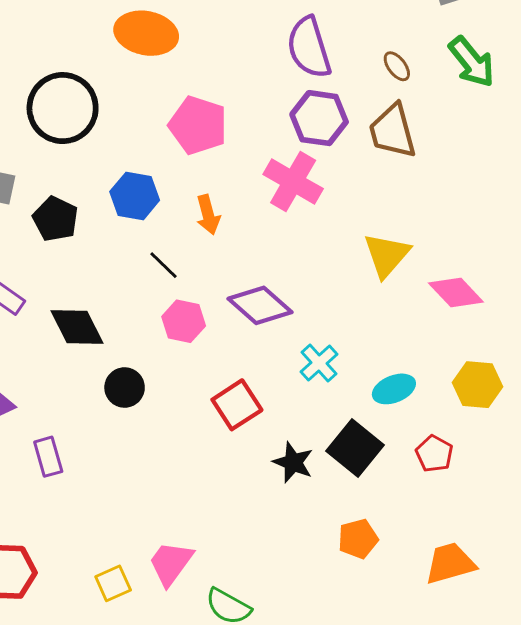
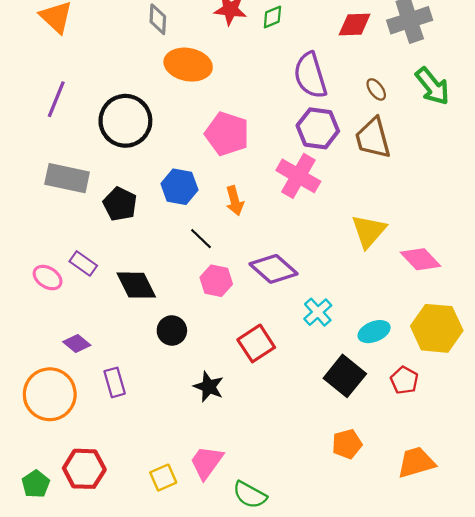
yellow hexagon: (477, 385) -> (437, 328), size x1.4
black star: (293, 462) -> (209, 387), moved

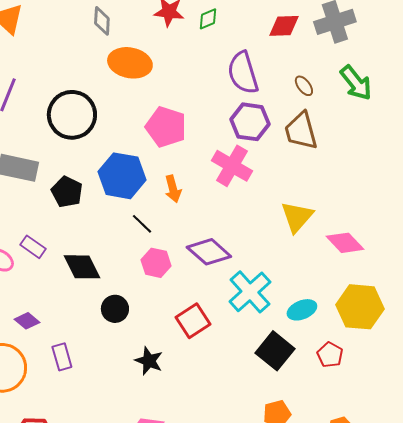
blue hexagon: (179, 187) -> (122, 176), size x1.4
cyan cross: (318, 312) -> (250, 292), size x1.6

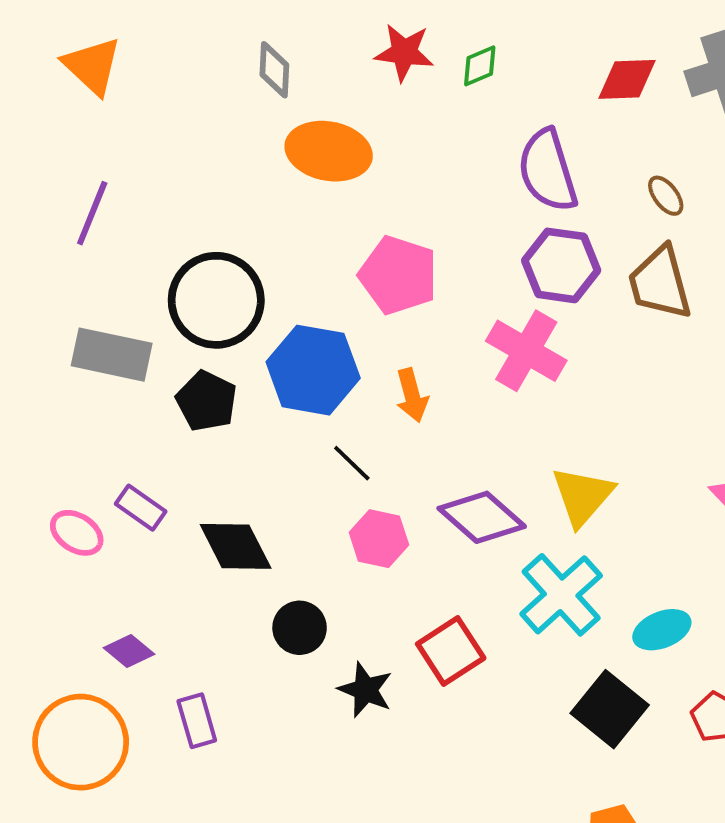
black circle: (72, 115) -> (216, 300), moved
yellow triangle: (297, 217) -> (582, 496), moved
black star: (149, 361) -> (365, 690), moved

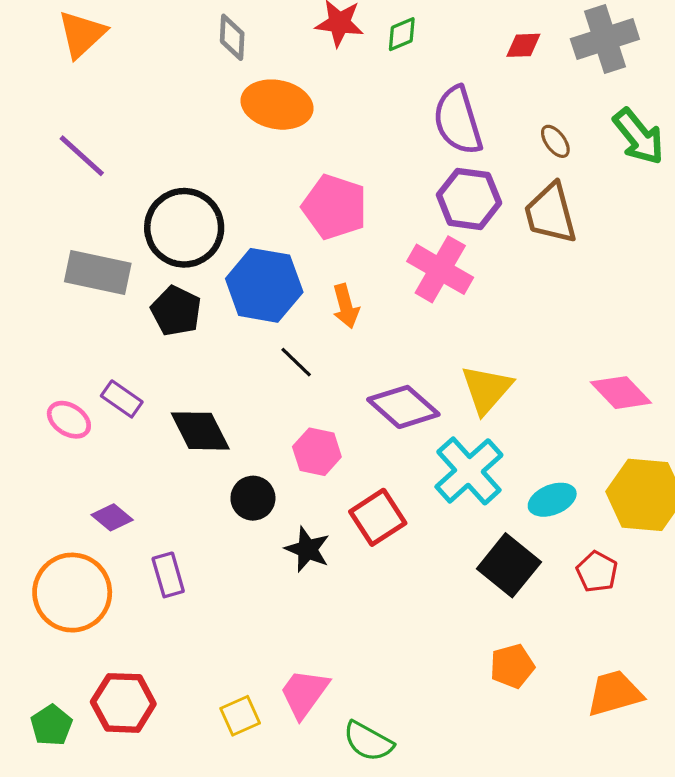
orange triangle: (92, 66) -> (82, 34), turned 34
red diamond: (627, 79) -> (523, 45), size x0.7
purple line: (92, 213) -> (82, 156), turned -70
pink hexagon: (379, 539) -> (317, 452), moved

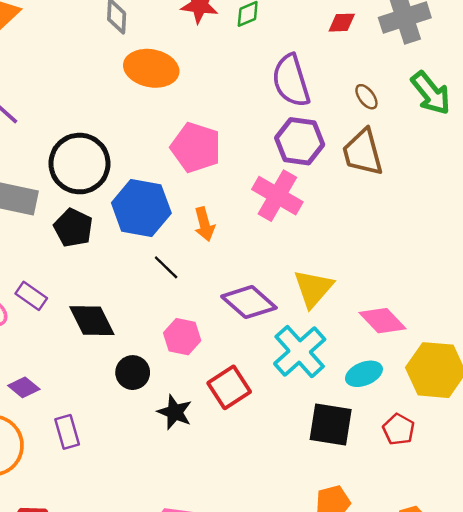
pink diamond: (621, 393) -> (383, 321), moved
black square: (509, 565) -> (331, 424), turned -30

